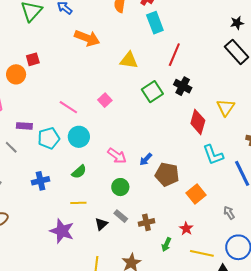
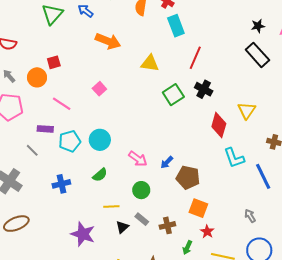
pink square: (105, 100) -> (99, 89), moved
pink line: (68, 107) -> (62, 104), moved
orange square: (196, 194) -> (198, 208), moved, turned -30
yellow line: (78, 203) -> (111, 207), moved

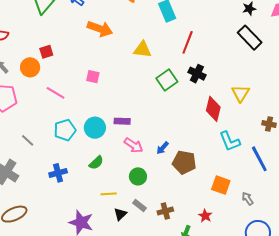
pink square: (99, 89) -> (93, 77), turned -32
purple rectangle: (45, 129) -> (122, 121), moved
orange square: (198, 208) -> (221, 185), moved

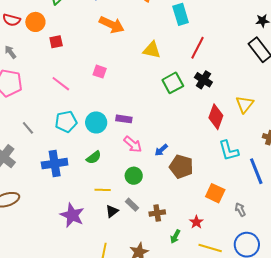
orange circle: (30, 67) -> (35, 22), moved
blue cross: (58, 173) -> (55, 164), size x1.4

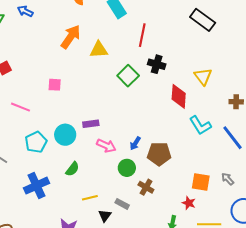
orange arrow: (112, 25) -> (71, 37), moved, turned -65
green circle: (134, 176) -> (127, 168), moved
orange square: (215, 193) -> (201, 182), moved
brown cross: (157, 213) -> (146, 187), moved, turned -35

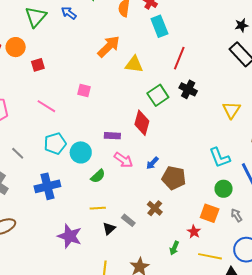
red diamond: (179, 96) -> (142, 123), moved
cyan circle: (65, 135) -> (81, 152), moved
green circle: (127, 168) -> (224, 189), moved
green semicircle: (72, 169) -> (98, 176), moved

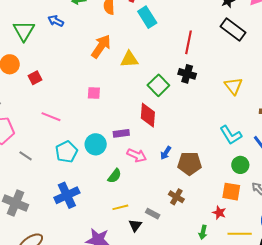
red line: (179, 58) -> (188, 42), moved
pink square: (84, 91) -> (94, 93), moved
cyan circle: (81, 152) -> (96, 144), moved
gray line: (18, 153) -> (26, 156), moved

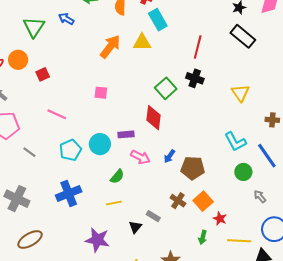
yellow triangle: (129, 59) -> (142, 42), moved
orange square: (231, 192) -> (203, 201), moved, turned 36
yellow line: (120, 207) -> (114, 203), moved

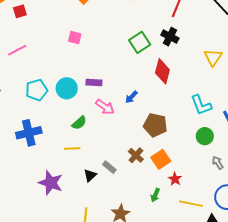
pink line: (57, 114) -> (17, 50), moved, turned -60
red diamond: (154, 118) -> (162, 71), moved
blue arrow: (169, 156) -> (131, 97), moved

